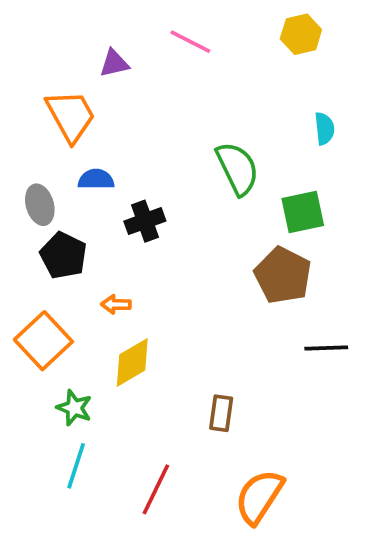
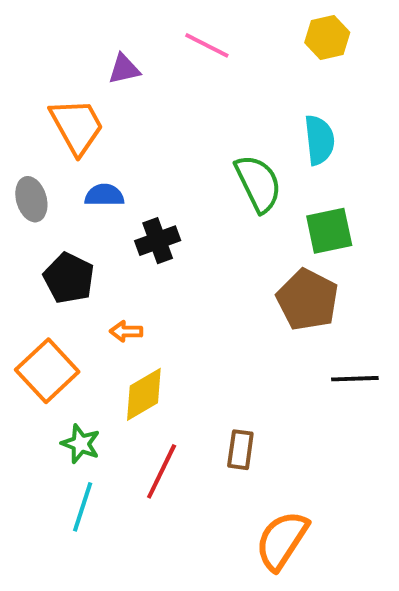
cyan semicircle: (324, 129) -> (319, 140), moved, size x1.4
gray ellipse: (40, 205) -> (31, 199), moved
red line: (156, 489) -> (162, 471), moved

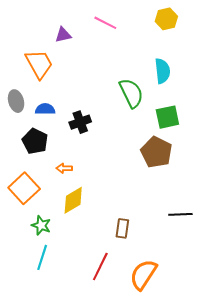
blue semicircle: (104, 195) -> (45, 109), moved
black line: (355, 379) -> (180, 214), moved
red line: (162, 471) -> (100, 266), moved

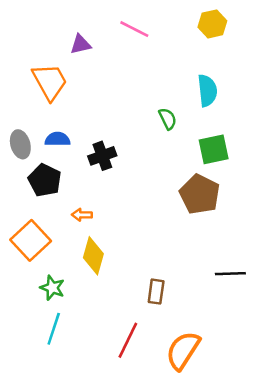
green semicircle: (131, 93) -> (168, 119), size x0.6
gray ellipse: (16, 101) -> (20, 144), moved
yellow diamond: (73, 200) -> (93, 256), turned -44

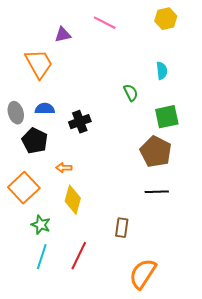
cyan semicircle: (207, 91) -> (162, 71), size x0.7
black line: (230, 274) -> (157, 192), moved
red line: (128, 340) -> (79, 256), moved

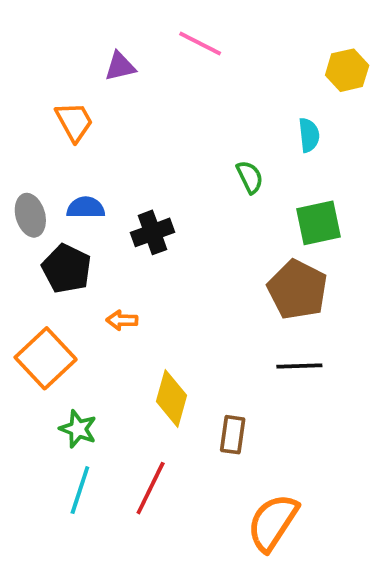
yellow hexagon: (166, 19) -> (347, 70), moved
orange trapezoid: (39, 64) -> (74, 122), size x0.7
yellow diamond: (73, 200) -> (172, 398), moved

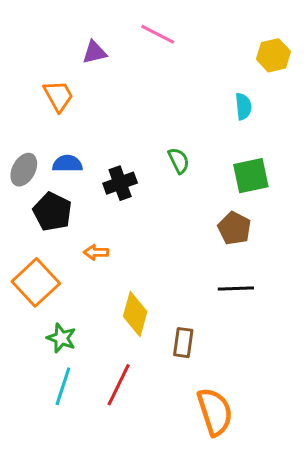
green semicircle: (250, 177) -> (179, 161), moved
gray ellipse: (30, 215) -> (24, 170), turned 44
brown pentagon: (297, 290) -> (234, 228), size x0.7
orange semicircle: (273, 522) -> (215, 412), turned 129

